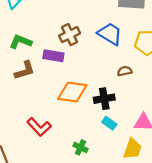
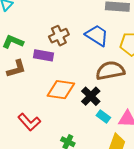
brown semicircle: (125, 71) -> (110, 71), size x2.0
black cross: (104, 99) -> (91, 96), turned -36
cyan rectangle: (109, 123) -> (103, 116), moved

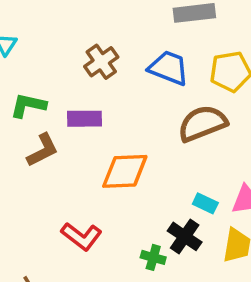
brown cross: (59, 36) -> (101, 62), moved
black cross: (91, 96) -> (185, 236), moved

